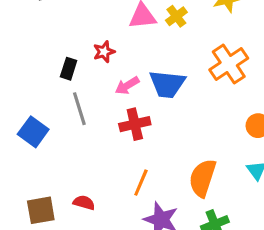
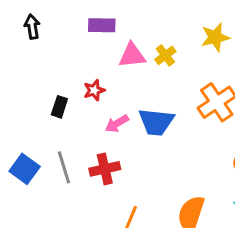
gray line: (79, 109) -> (64, 167), moved
red cross: (135, 124) -> (105, 169), moved

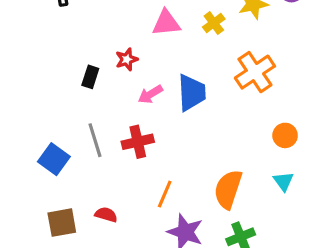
yellow cross: (165, 55) -> (214, 23), moved
blue trapezoid: (156, 122) -> (192, 93), turned -99
blue square: (25, 169) -> (54, 159), moved

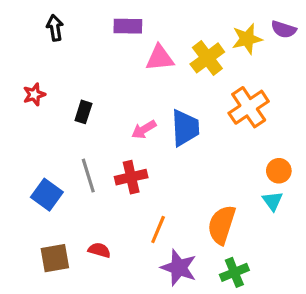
yellow cross: (214, 23) -> (207, 58), size x1.5
red star: (127, 59) -> (34, 95), moved
cyan triangle: (283, 181) -> (272, 201), moved

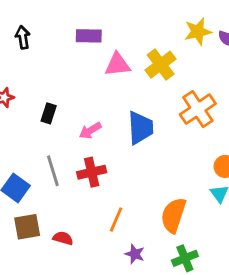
yellow star: (247, 39) -> (198, 32), moved
pink arrow: (144, 129) -> (90, 131), moved
brown square: (55, 258) -> (27, 227), moved
purple star: (179, 268) -> (135, 254), size x0.6

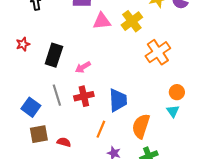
black rectangle: (49, 113) -> (54, 55), size x1.6
blue trapezoid: (140, 128) -> (118, 100), moved

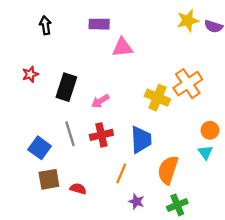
yellow cross: (132, 21) -> (157, 98), moved, turned -30

